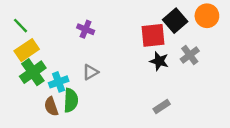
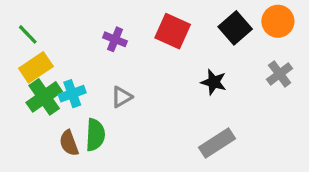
red square: (153, 35) -> (173, 31), moved, turned 30
gray cross: (190, 55) -> (280, 74), moved
cyan cross: (59, 82) -> (72, 94), moved
gray rectangle: (162, 106) -> (217, 143), size x1.5

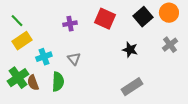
purple cross: (115, 39) -> (70, 24), turned -32
green cross: (44, 97) -> (18, 78), moved
gray triangle: (122, 97) -> (74, 59), turned -40
brown semicircle: (69, 143) -> (33, 83), moved

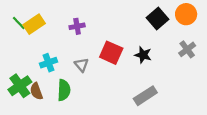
red square: (105, 19) -> (111, 53), moved
yellow rectangle: (22, 41) -> (34, 24), moved

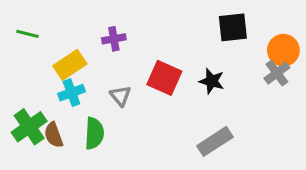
orange circle: (186, 14) -> (283, 50), moved
black square: (157, 19) -> (233, 27), turned 35
green line: (19, 23) -> (27, 34), turned -32
yellow rectangle: (34, 24) -> (70, 65), moved

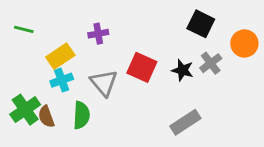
black square: (233, 27) -> (201, 24), turned 32
gray cross: (277, 73) -> (211, 63), moved
gray triangle: (120, 96) -> (104, 83), size x1.5

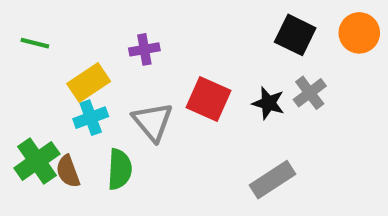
orange circle: (244, 43) -> (359, 33), moved

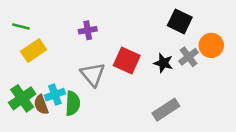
orange circle: (359, 33) -> (211, 45), moved
yellow rectangle: (89, 82) -> (34, 50), moved
cyan cross: (91, 118) -> (55, 95), moved

